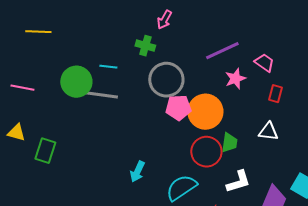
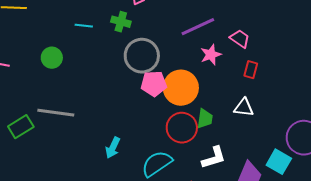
cyan line: (108, 67) -> (84, 26), moved
green circle: (76, 82) -> (52, 58), size x0.7
gray line: (99, 95) -> (56, 113), moved
green rectangle: (45, 151) -> (21, 127), turned 40

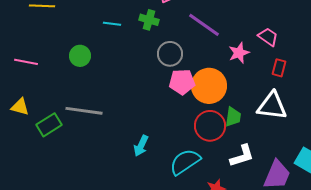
purple line: (198, 27) -> (204, 25), moved, turned 60
gray circle: (142, 56) -> (170, 54), size x0.7
white triangle: (244, 108) -> (272, 106), size x1.5

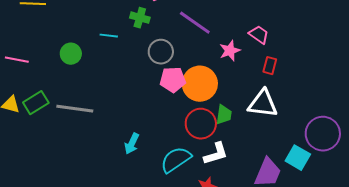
cyan line: (112, 24) -> (109, 36), moved
green rectangle: (49, 125) -> (36, 103), moved
white L-shape: (242, 156) -> (216, 154), moved

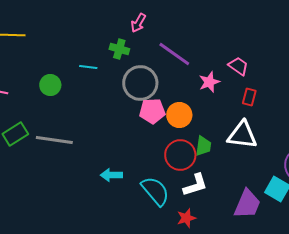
gray circle: (161, 52) -> (140, 83), size x1.4
orange circle: (200, 84) -> (179, 115), size x0.7
cyan arrow: (132, 144) -> (111, 175), turned 65
cyan semicircle: (176, 160) -> (155, 191), turned 84

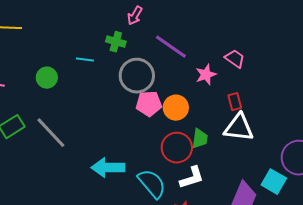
red rectangle: (249, 97) -> (235, 102), moved, turned -30
gray line: (54, 140) -> (51, 133), turned 39
cyan arrow: (111, 175) -> (108, 168), size x1.5

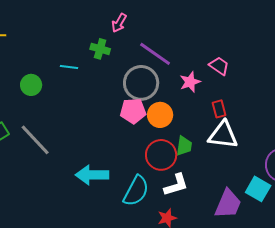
gray circle: (137, 76) -> (141, 83), moved
cyan semicircle: (152, 184) -> (136, 191), turned 68

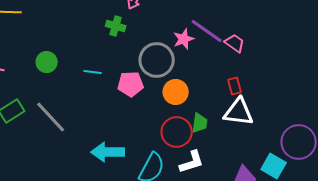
purple line: (155, 54) -> (207, 31), moved
cyan line: (69, 67) -> (93, 72), moved
pink star: (190, 82) -> (184, 39), moved
pink pentagon: (133, 111) -> (131, 84), moved

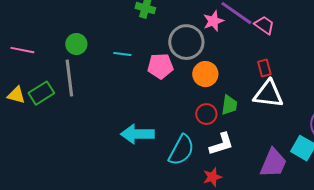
gray line: (51, 117) -> (69, 78), moved, turned 36
red circle: (177, 132) -> (206, 114), size x0.7

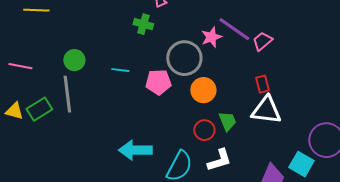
pink trapezoid: (264, 25) -> (262, 41), turned -75
green trapezoid: (229, 105) -> (227, 121), turned -30

